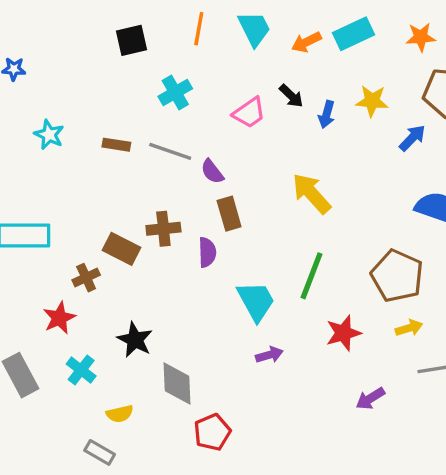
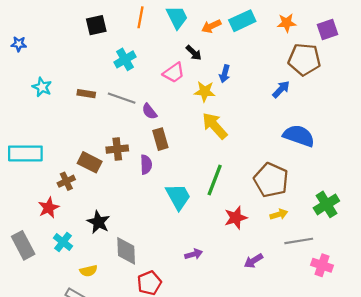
black arrow: (291, 96) -> (194, 53), moved
yellow star: (372, 101) -> (205, 91), moved
purple arrow: (269, 355) -> (194, 254), moved

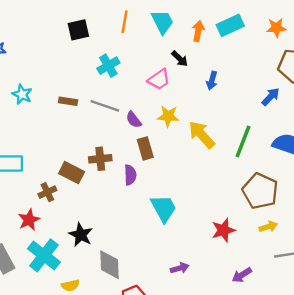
orange arrow: (211, 26) -> (198, 31), turned 126
yellow star: (205, 91) -> (168, 116), moved
green line: (215, 180) -> (243, 142), moved
cyan cross: (63, 242) -> (44, 255), size x1.6

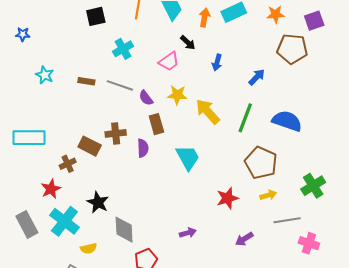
blue arrow: (271, 97) -> (257, 77), moved
cyan trapezoid: (164, 208) -> (188, 158), moved

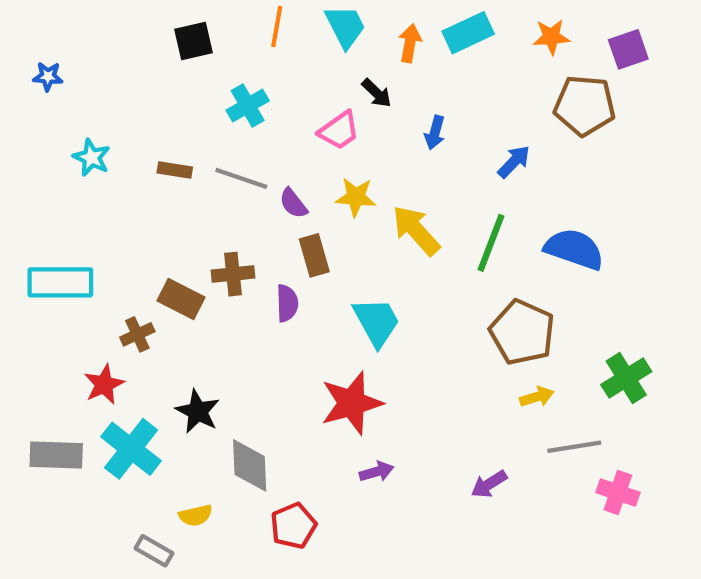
red star: (227, 198) -> (352, 403), moved, size x1.4
gray rectangle: (27, 224) -> (56, 455), turned -60
yellow semicircle: (89, 248) -> (196, 515), moved

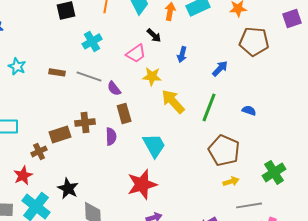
purple square: (628, 49) -> (292, 18), moved
yellow star: (356, 197) -> (152, 76), moved
blue semicircle: (574, 249) -> (249, 110), size x0.5
brown rectangle: (181, 299) -> (60, 134), turned -45

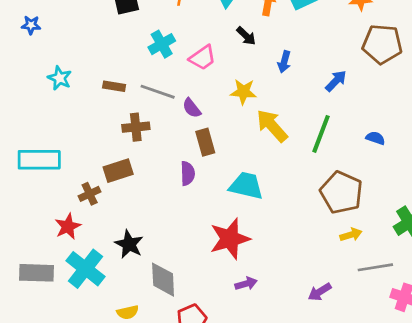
pink trapezoid: (136, 53) -> (203, 58), moved
brown cross: (85, 122) -> (136, 127), moved
cyan trapezoid: (154, 145) -> (246, 186), turned -48

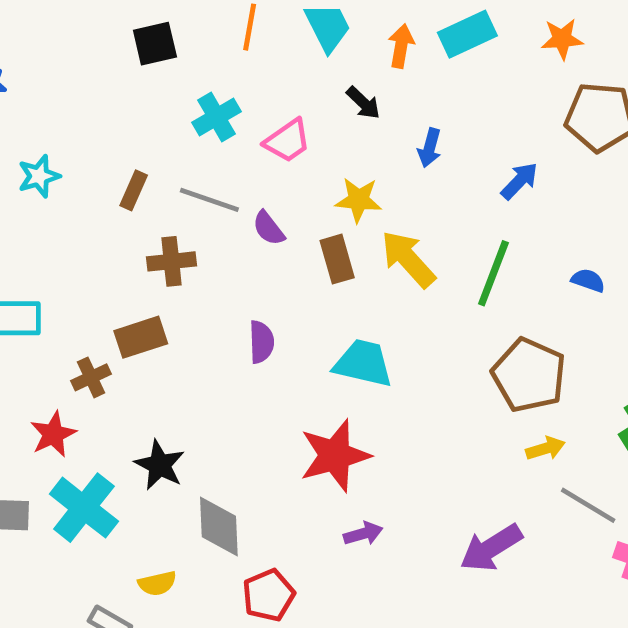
cyan star: (60, 78) -> (39, 176), turned 30
brown rectangle: (114, 86) -> (134, 190), turned -75
brown rectangle: (205, 142) -> (337, 259), moved
gray line: (375, 267) -> (588, 505), turned 40
purple arrow: (320, 292) -> (491, 548), size x1.5

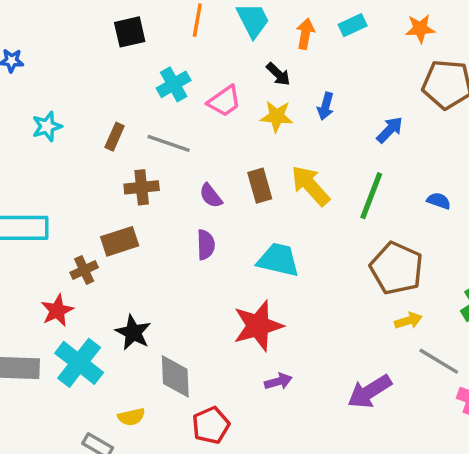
cyan rectangle: (467, 34) -> (353, 25), size x0.7
yellow star: (359, 200) -> (277, 116), moved
purple semicircle: (269, 228) -> (211, 196), moved

